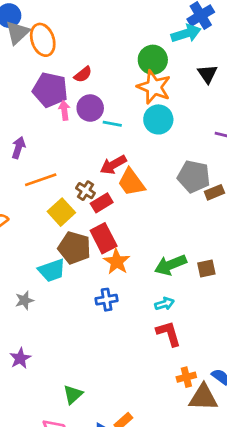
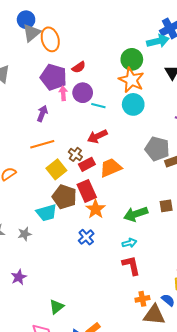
purple arrow: (18, 148) -> (42, 113), moved
orange trapezoid: (131, 182) -> (111, 168), moved, turned 100
brown square: (206, 268) -> (166, 206), moved
blue cross: (107, 300) -> (86, 237), turned -35

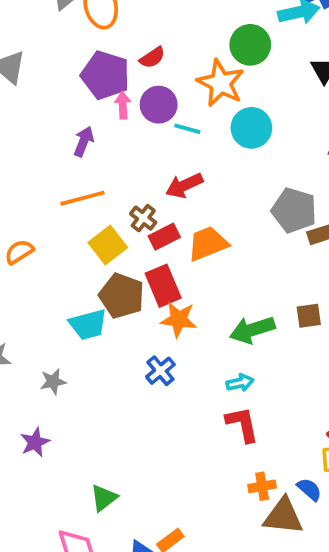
orange star: (131, 80) -> (221, 83), moved
orange star: (96, 209) -> (179, 319), turned -30
gray star: (25, 234) -> (53, 382), moved

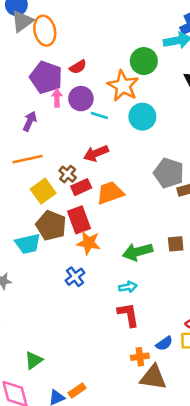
blue semicircle: (309, 489) -> (164, 343), moved, turned 102

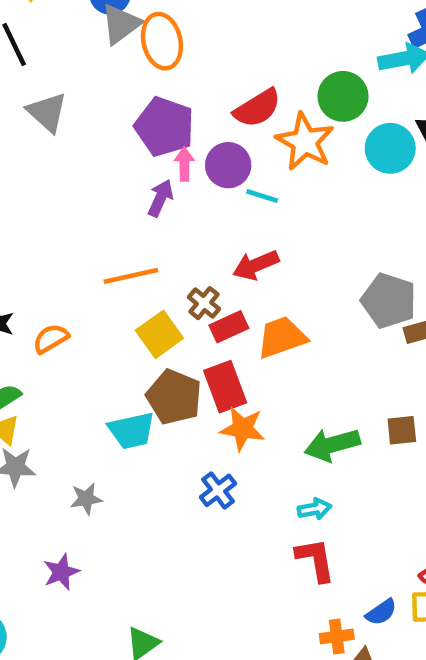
red semicircle: (78, 67) -> (257, 108), moved, size x1.5
cyan circle: (142, 117) -> (390, 148), moved
purple arrow: (30, 121) -> (160, 198), moved

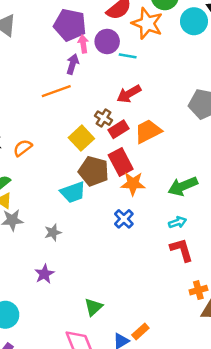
orange line: (131, 276) -> (56, 91), moved

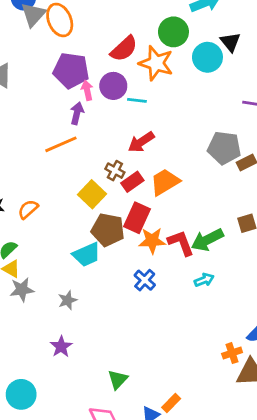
red rectangle: (121, 162) -> (137, 218), turned 56
red L-shape: (182, 250) -> (181, 243), moved

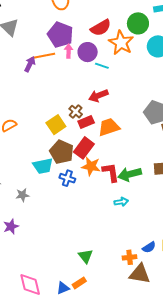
purple arrow: (77, 113) -> (30, 64), moved
orange line: (61, 144) -> (43, 56), moved
blue cross: (145, 280) -> (67, 178), moved, turned -35
green triangle: (118, 379) -> (86, 256), moved, turned -35

